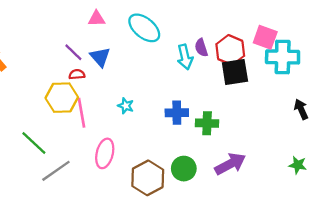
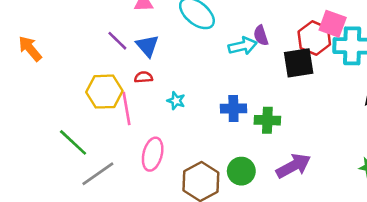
red hexagon: (230, 50) -> (314, 38), moved
cyan arrow: (185, 57) -> (243, 46), turned -90
red semicircle: (77, 74) -> (143, 77), moved

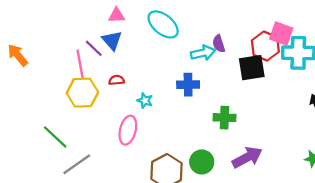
blue triangle: (147, 46) -> (112, 40), moved
pink line: (127, 108) -> (80, 64), moved
blue cross: (233, 108) -> (188, 85), moved
pink ellipse: (153, 154) -> (128, 130), moved

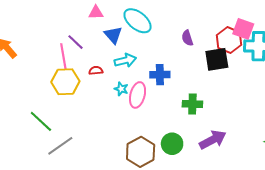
blue triangle: (112, 40) -> (113, 35), moved
cyan arrow: (203, 53) -> (125, 60), moved
pink ellipse: (128, 130) -> (138, 95), moved

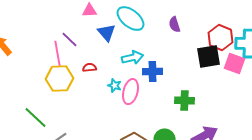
pink square: (243, 29) -> (234, 64), moved
purple semicircle: (187, 38) -> (174, 25), moved
cyan arrow: (125, 60) -> (132, 58), moved

